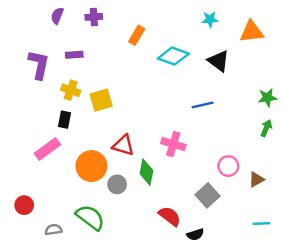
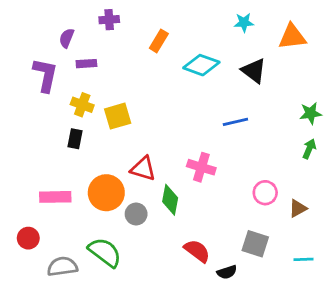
purple semicircle: (57, 16) -> (67, 38), moved
pink rectangle: (47, 149) -> (55, 197), moved, turned 35
gray square: (208, 195) -> (255, 244), moved, turned -30
gray semicircle: (54, 230) -> (62, 266), size x1.5

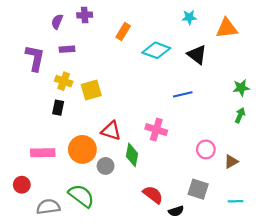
purple semicircle: (67, 38) -> (57, 22), moved

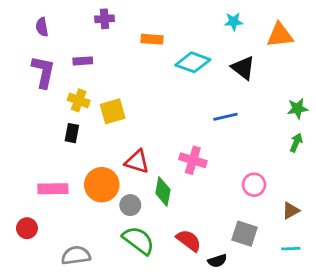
purple semicircle: (57, 22) -> (42, 27), moved, turned -32
orange rectangle: (123, 32) -> (152, 39), turned 63
brown triangle: (231, 162) -> (291, 211), moved
green semicircle: (81, 196) -> (138, 240), moved
gray semicircle: (48, 207) -> (76, 255), moved

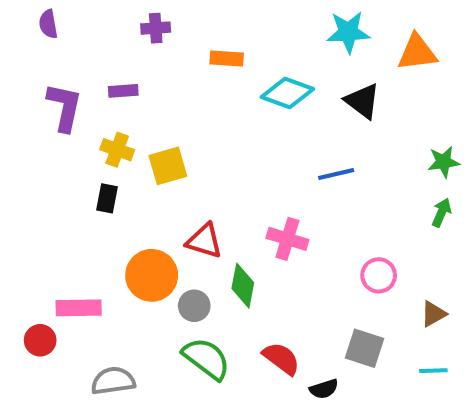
cyan star: (234, 22) -> (348, 32), size x1.5
purple semicircle: (42, 27) -> (48, 24), moved
pink rectangle: (53, 189) -> (79, 308), moved

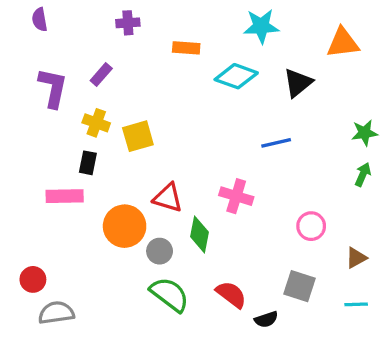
cyan star: (348, 32) -> (261, 26), moved
purple rectangle: (123, 91) -> (101, 74), turned -45
black triangle: (362, 101) -> (298, 83), turned 44
pink rectangle: (79, 308) -> (65, 196), moved
gray semicircle: (113, 381) -> (56, 313), moved

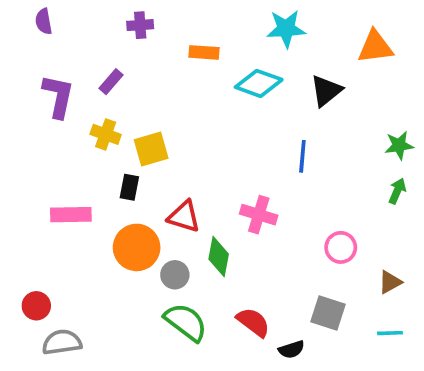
blue line: (276, 143) -> (302, 156), turned -72
black rectangle: (88, 163) -> (129, 187), moved

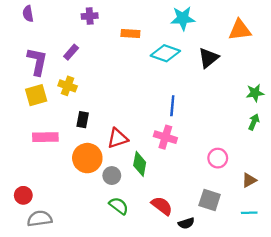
yellow square: (151, 149) -> (36, 95), moved
blue line: (302, 156) -> (172, 106), moved
red triangle: (184, 216) -> (118, 138), turned -35
green semicircle: (186, 322) -> (119, 206), size x0.7

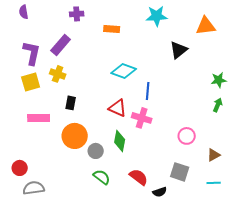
purple rectangle: (71, 52) -> (61, 45), size x1.5
cyan diamond: (165, 53) -> (124, 71), moved
red triangle: (118, 138) -> (118, 108), moved, turned 42

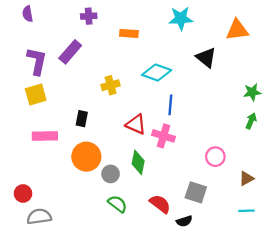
black triangle: (179, 50) -> (206, 58), turned -42
cyan diamond: (124, 71) -> (157, 73), moved
yellow cross: (58, 74) -> (111, 85), moved, turned -35
gray square: (180, 172) -> (196, 192), moved

